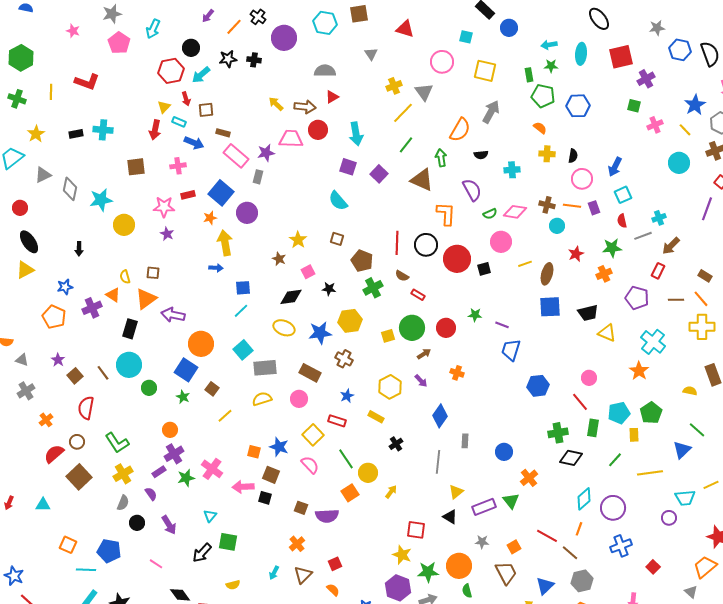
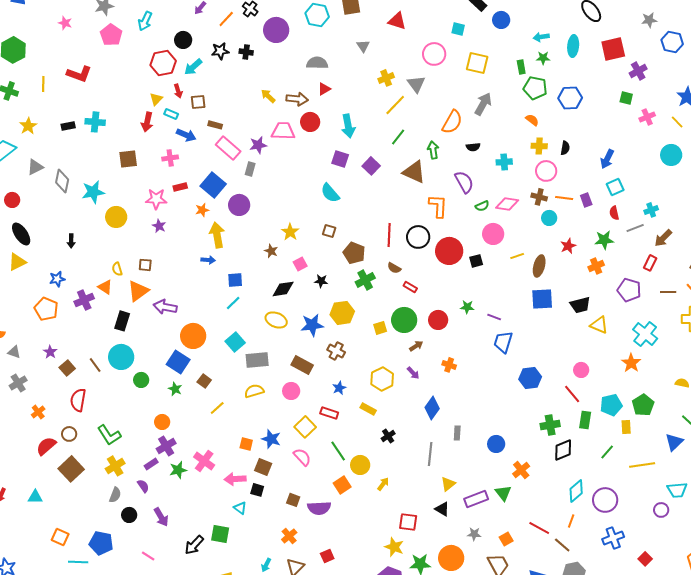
pink circle: (582, 179) -> (546, 171), moved
black diamond: (571, 458) -> (563, 450), turned -35
cyan triangle: (210, 516) -> (240, 508), moved, turned -32

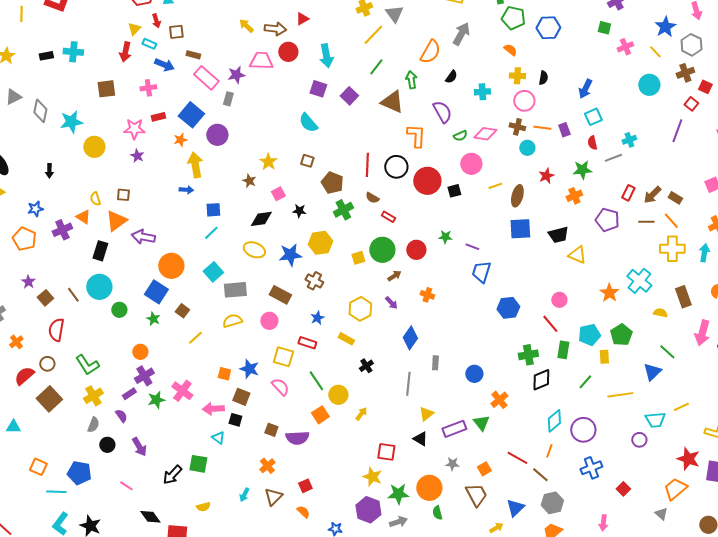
black semicircle: (473, 147) -> (451, 77), turned -48
brown arrow: (663, 238) -> (652, 195), moved
cyan cross: (645, 334) -> (639, 281), moved
yellow square: (305, 427) -> (283, 357), turned -30

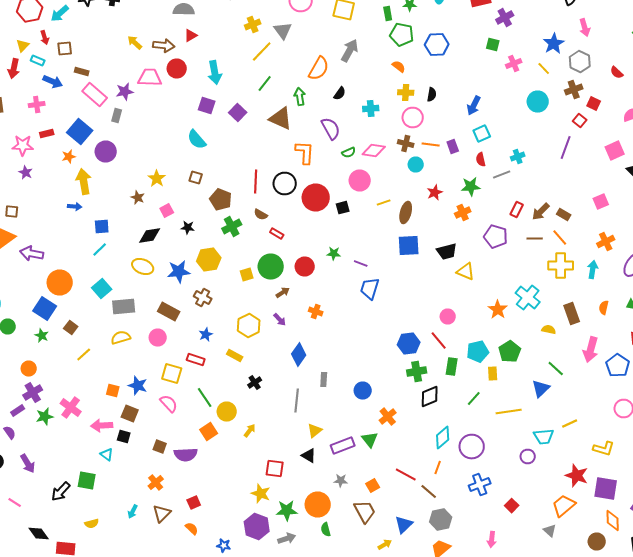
blue hexagon: (508, 308) -> (409, 344), moved

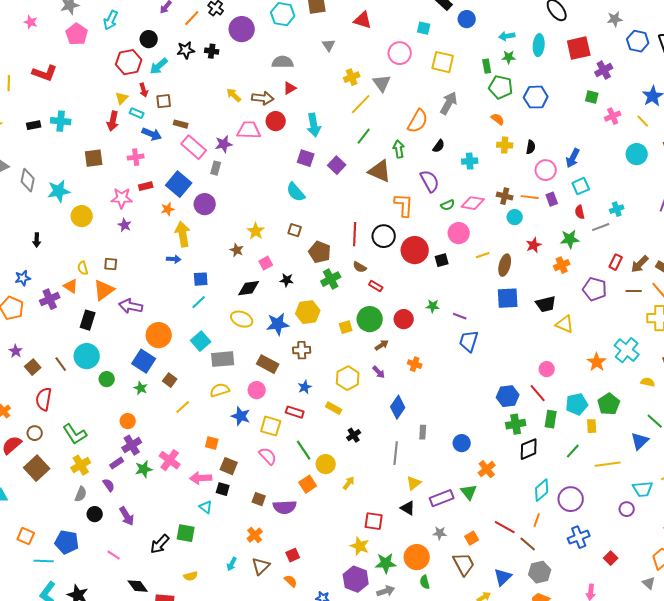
pink circle: (413, 118) -> (546, 170), moved
brown cross: (203, 298) -> (302, 350), turned -30
blue star: (138, 386) -> (241, 416), moved

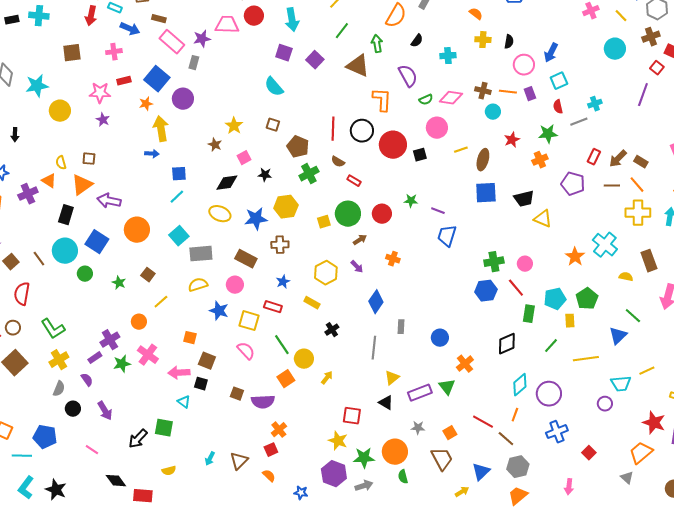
blue square: (144, 361) -> (97, 242), moved
orange circle: (128, 421) -> (139, 322), moved
green cross: (516, 424) -> (494, 262), moved
orange cross: (255, 535) -> (279, 430), moved

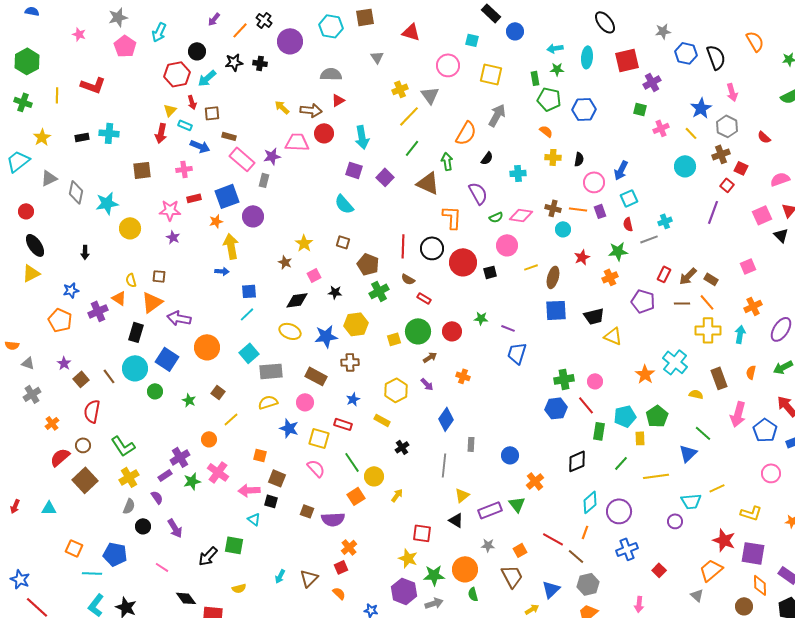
blue square: (157, 79) -> (227, 196), turned 30

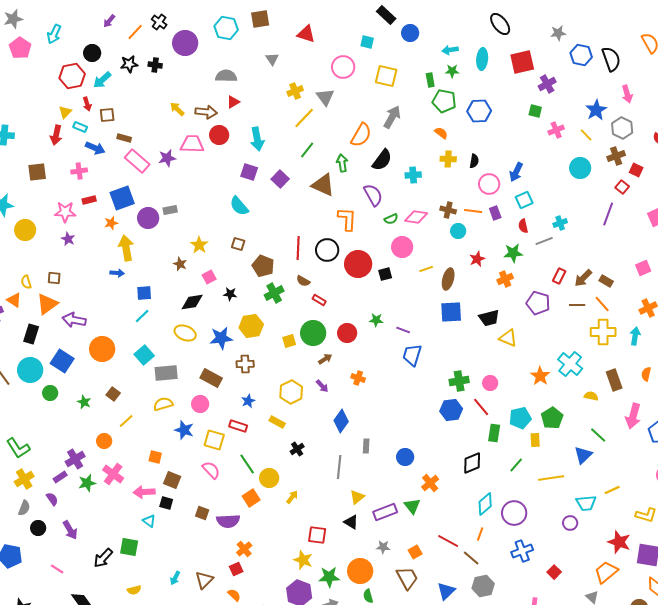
black semicircle: (487, 158) -> (382, 160), size x1.6
gray rectangle: (264, 180) -> (170, 210), moved, turned 64

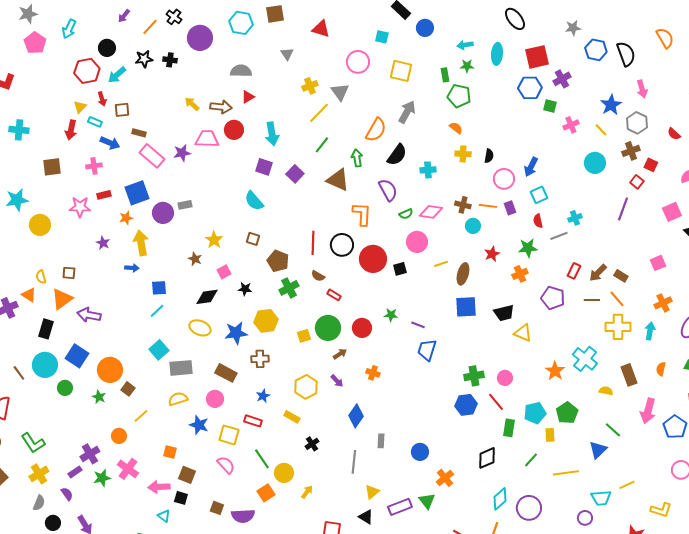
blue hexagon: (479, 111) -> (530, 88), moved
purple star: (68, 239) -> (103, 243), moved
orange circle: (102, 349) -> (110, 370), moved

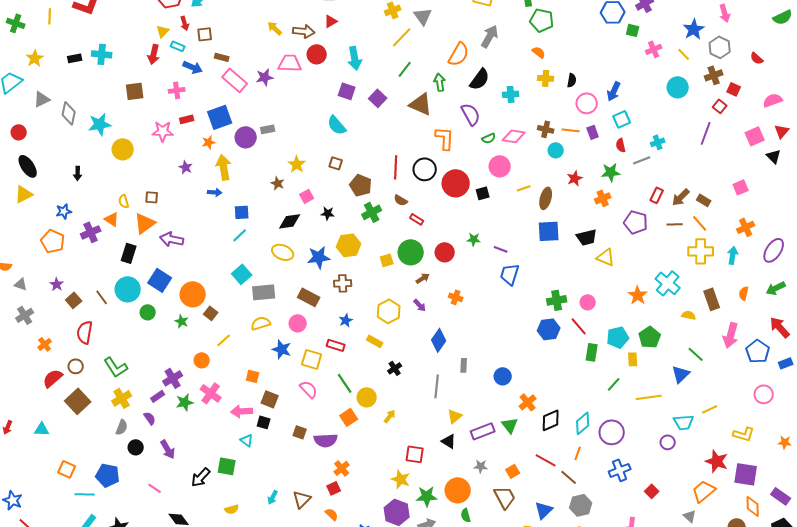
black diamond: (487, 458) -> (551, 420), moved

